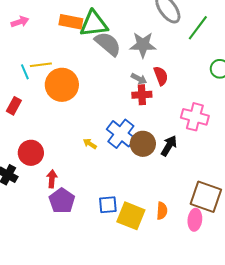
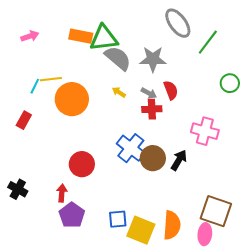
cyan line: (25, 72) -> (35, 86), turned 49
yellow arrow: (90, 144) -> (119, 92), moved
red circle: (31, 153) -> (82, 164), moved
orange semicircle: (162, 211) -> (172, 225), size x1.6

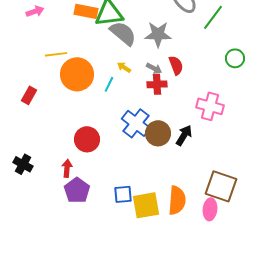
cyan line: (35, 86) -> (109, 84), moved
yellow square: (141, 230) -> (146, 205), turned -32

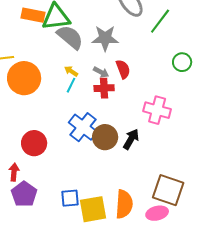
cyan line: (109, 84) -> (71, 85), moved
pink ellipse: (210, 209) -> (157, 213), turned 70

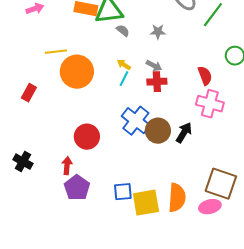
gray semicircle: (70, 37) -> (123, 31), size x0.5
gray star: (105, 38) -> (158, 32), size x0.6
red semicircle: (123, 69) -> (205, 76), moved

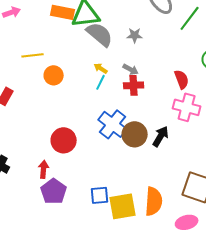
gray semicircle: (123, 31) -> (100, 34), size x2.0
orange circle: (77, 72) -> (54, 75), size x0.6
pink ellipse: (210, 207) -> (187, 222), moved

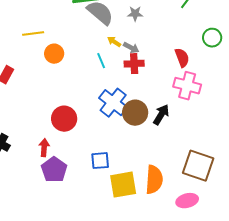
yellow arrow: (101, 68) -> (114, 42), moved
cyan line: (101, 82) -> (101, 61), turned -49
blue square: (100, 195) -> (100, 161), moved

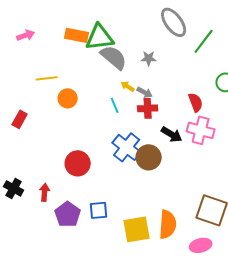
black arrow: (161, 115) -> (172, 134), moved, turned 90
red arrow: (44, 148) -> (45, 192), moved
blue square: (100, 161) -> (99, 210), moved

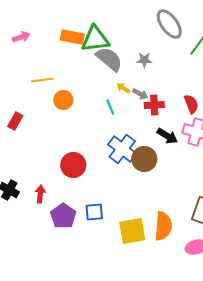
red cross: (148, 108) -> (154, 105), moved

